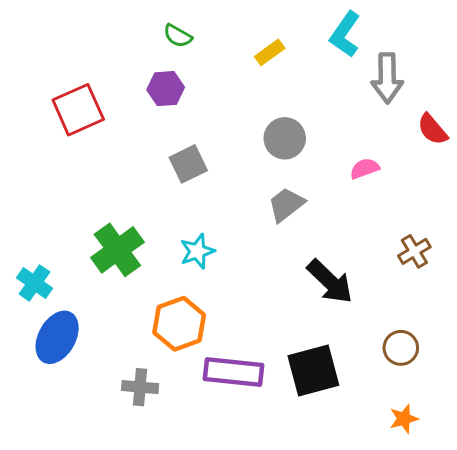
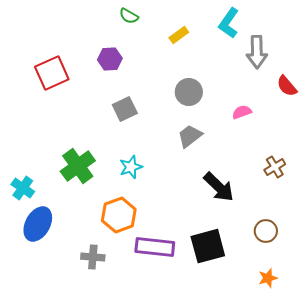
green semicircle: (178, 36) -> (129, 16), moved

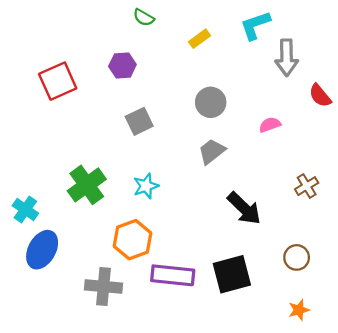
cyan L-shape: (229, 23) -> (255, 25), turned 36
gray cross: (93, 257) -> (103, 286), size x1.4

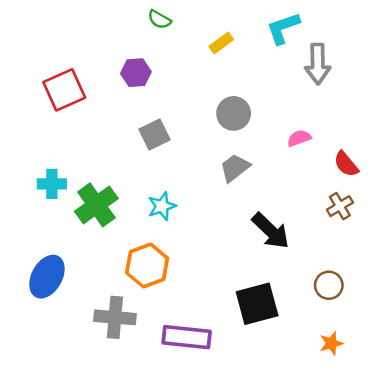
red semicircle: (320, 96) -> (346, 164), moved
cyan cross: (25, 209) -> (52, 184), moved, turned -35
purple rectangle: (173, 275) -> (187, 337), moved

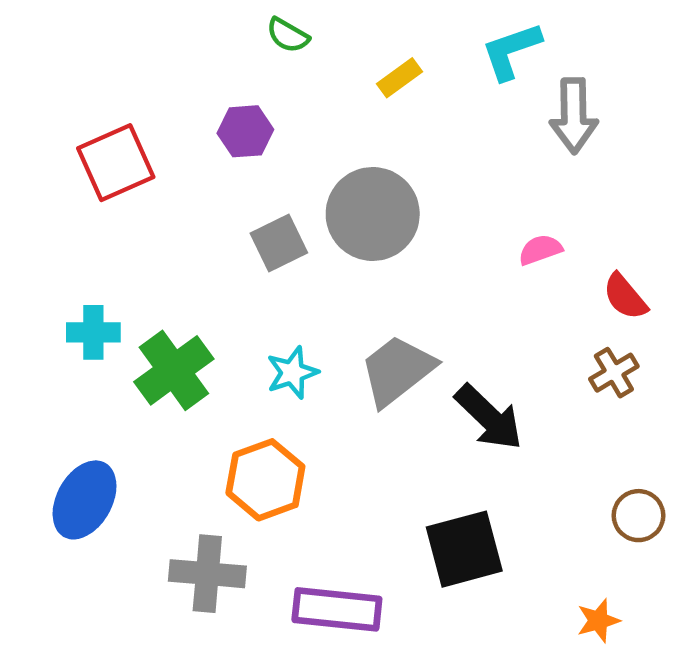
gray circle: (234, 113) -> (373, 214), moved, size x1.5
gray trapezoid: (235, 168) -> (397, 370), moved, size x1.4
brown circle: (329, 285) -> (639, 516), moved

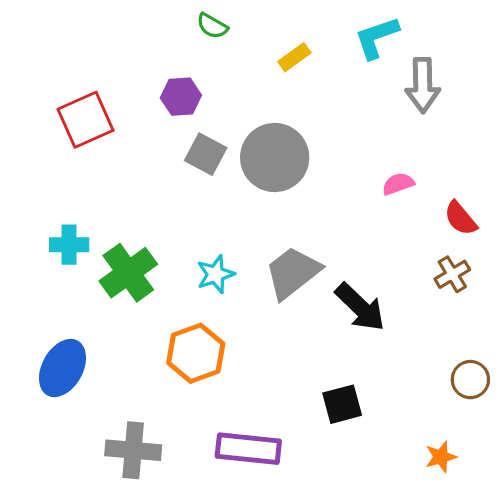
gray square: (279, 243) -> (206, 154), moved, turned -36
black square: (464, 549) -> (342, 404), size x0.7
gray cross: (207, 574) -> (133, 450), moved

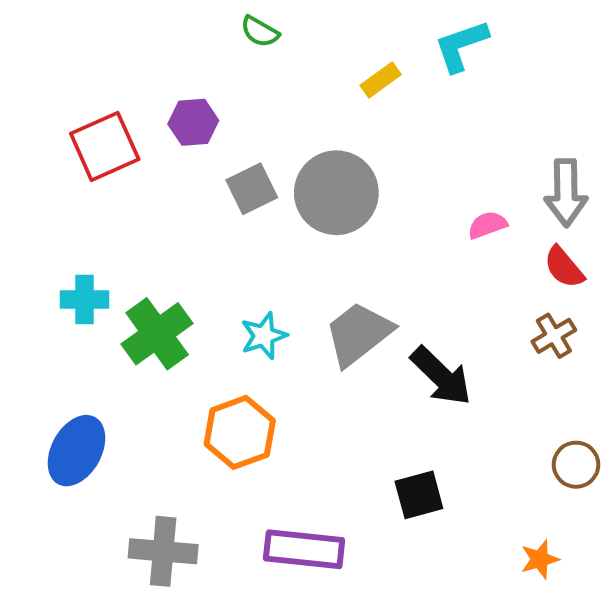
yellow rectangle: (294, 57) -> (381, 80), moved
gray arrow: (423, 85) -> (566, 193), moved
purple hexagon: (181, 97) -> (193, 122), moved
gray square: (206, 154) -> (252, 189), turned 36

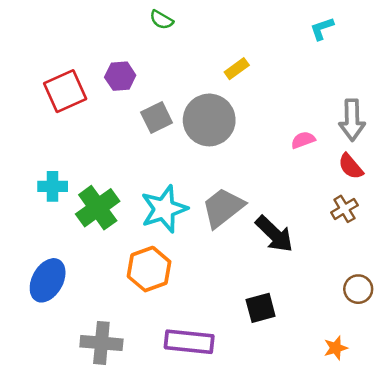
cyan L-shape: (461, 46) -> (322, 29), moved, size x0.7
yellow rectangle: (381, 80) -> (237, 69), moved
cyan star: (264, 336) -> (164, 209), size x1.6

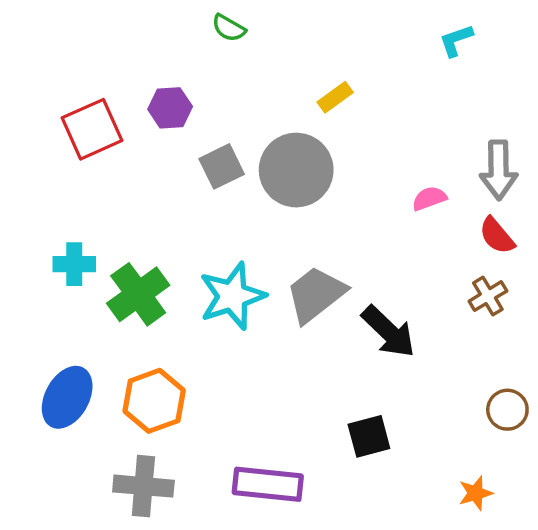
orange hexagon: (149, 269) -> (154, 401), moved

